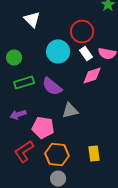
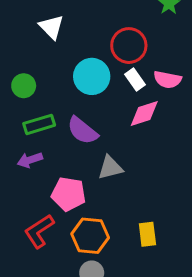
purple arrow: (18, 115) -> (30, 160), moved

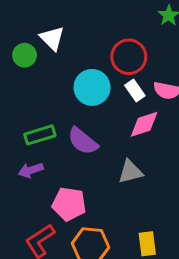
green circle: (24, 86) -> (25, 55), moved
gray triangle: (110, 168) -> (130, 172), moved

